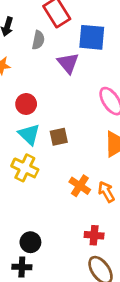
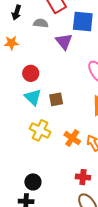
gray semicircle: (38, 40) -> (41, 23), turned -96
yellow cross: (25, 168) -> (40, 130), moved

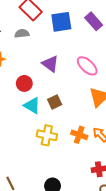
purple triangle: (64, 41) -> (50, 64), moved

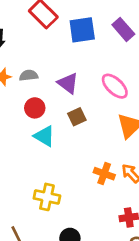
gray semicircle: (22, 34) -> (29, 75), moved
brown square: (55, 102) -> (77, 117), moved
yellow cross: (47, 135) -> (47, 197), moved

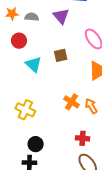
purple triangle: (68, 83) -> (61, 16), moved
red circle: (35, 108) -> (19, 41), moved

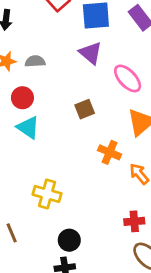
purple triangle: (61, 16) -> (91, 53), moved
cyan triangle: (33, 64) -> (28, 128), moved
orange cross: (71, 102) -> (110, 152), moved

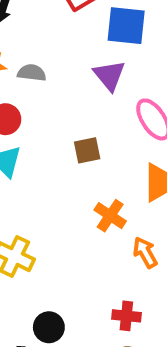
black circle: (69, 240) -> (49, 327), moved

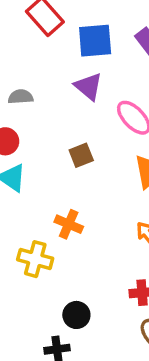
orange cross: (110, 216) -> (69, 224), moved

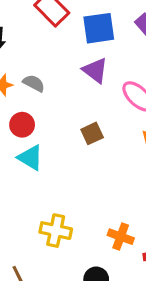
gray semicircle: (21, 97) -> (34, 83), turned 35
orange cross: (69, 224) -> (121, 237), moved

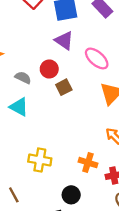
gray semicircle: (34, 83) -> (23, 78), moved
red circle: (22, 125) -> (49, 69), moved

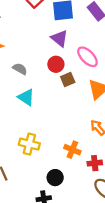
red circle: (49, 69) -> (56, 64), moved
brown square: (64, 87) -> (68, 79), moved
cyan triangle: (19, 107) -> (26, 97), moved

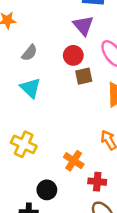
gray semicircle: (20, 69) -> (29, 53), turned 88

